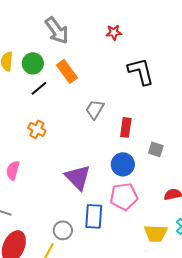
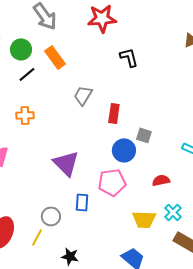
red star: (114, 32) -> (102, 18), size x1.8
black L-shape: (141, 71) -> (129, 57), size x0.7
orange cross: (37, 129) -> (25, 115), turned -30
blue circle: (123, 164) -> (124, 150), moved
blue rectangle: (94, 216) -> (82, 202), size x0.7

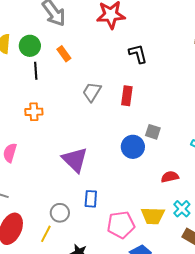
orange rectangle: (55, 57) -> (64, 54), size x0.7
black line: (27, 74) -> (36, 71), turned -54
red rectangle: (114, 113) -> (127, 96), moved
pink pentagon: (112, 182) -> (121, 225), moved

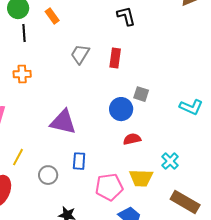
purple triangle: (75, 160) -> (63, 122), turned -32
red semicircle: (170, 177) -> (132, 139), moved
cyan cross: (182, 209) -> (170, 161), moved
yellow line: (46, 234) -> (18, 157), moved

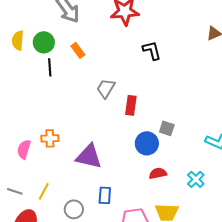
red rectangle: (115, 58) -> (131, 105), moved
orange cross: (22, 74) -> (50, 138), moved
cyan cross: (170, 161) -> (196, 179), moved

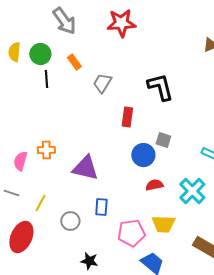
black L-shape: (152, 50) -> (160, 87), moved, size x1.4
gray trapezoid: (106, 88) -> (102, 83), moved
cyan cross: (196, 179) -> (192, 191), size x1.5
gray line: (15, 191) -> (11, 193), moved

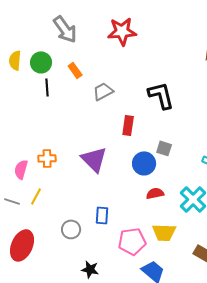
gray trapezoid: (102, 83) -> (103, 91), turned 30
purple triangle: (85, 168) -> (94, 159), moved, turned 32
yellow line: (40, 203) -> (36, 196), moved

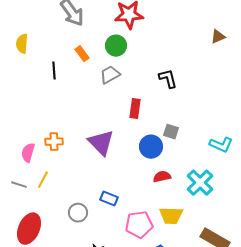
green circle: (41, 62) -> (116, 46), moved
black L-shape: (161, 95) -> (168, 79), size x0.7
blue rectangle: (102, 215) -> (109, 199), turned -72

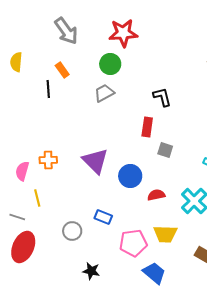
orange rectangle: (82, 54) -> (62, 70), moved
red rectangle: (135, 109) -> (147, 127), moved
blue circle: (151, 147) -> (130, 176), moved
yellow line: (43, 180) -> (37, 198), turned -42
gray line: (19, 185) -> (17, 217), moved

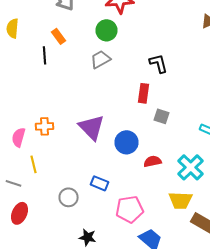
yellow trapezoid: (165, 234) -> (180, 200), moved
red ellipse: (23, 247) -> (20, 213), size x0.7

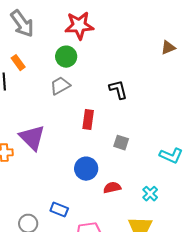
red rectangle: (144, 93) -> (88, 120), moved
purple triangle: (92, 127) -> (32, 138), moved
cyan cross: (190, 167) -> (150, 194), size x0.6

